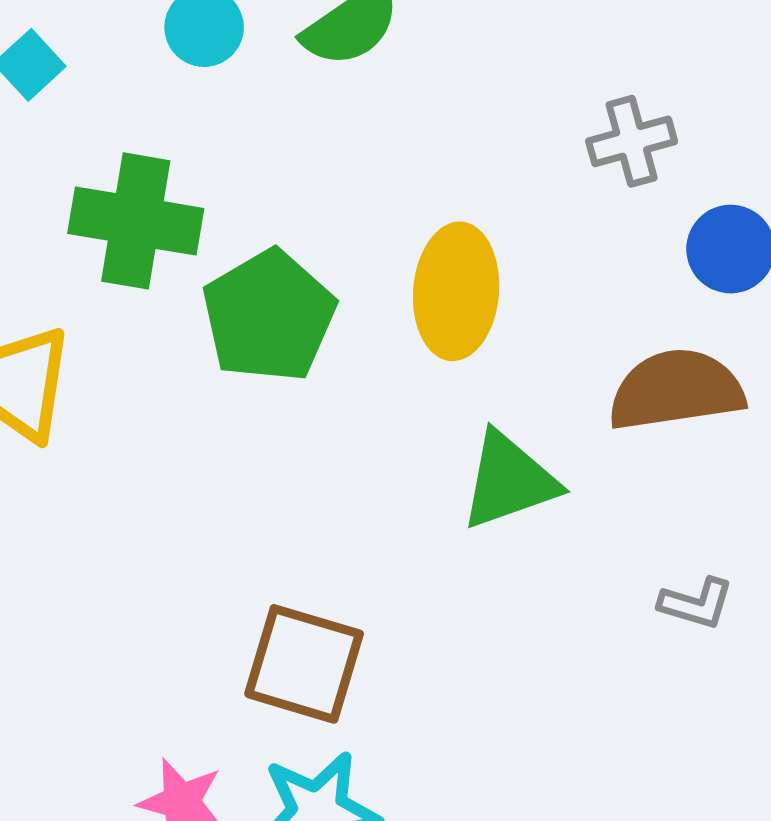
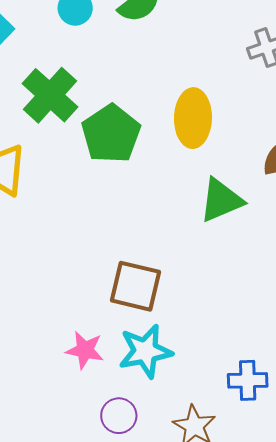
green cross: (136, 221) -> (50, 95), turned 36

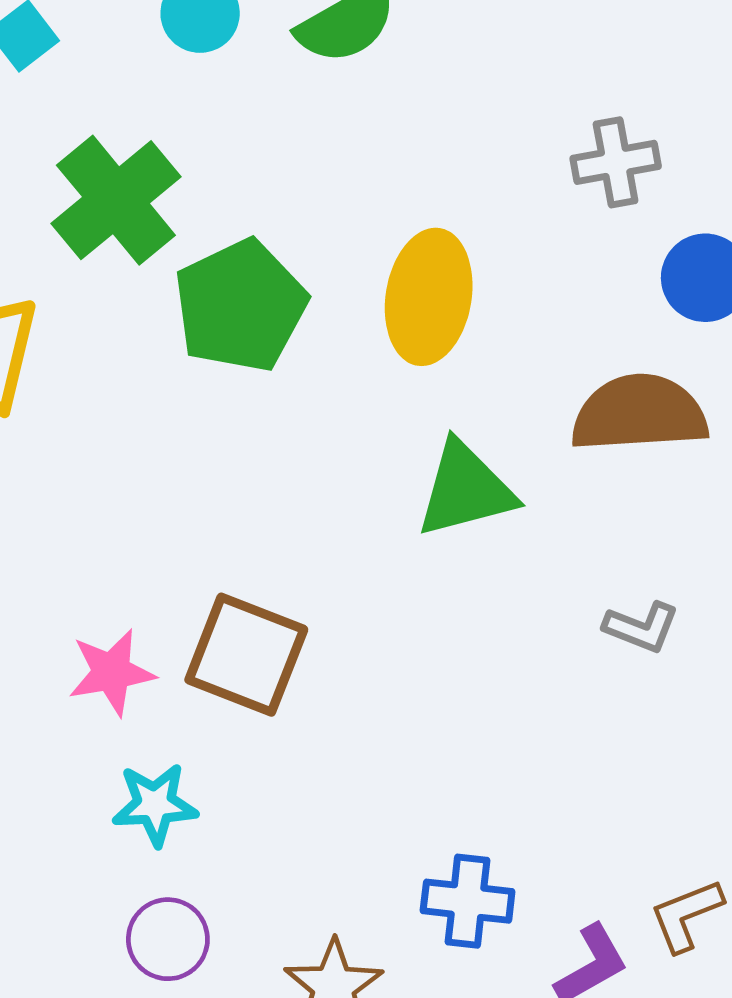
pink star: (85, 350) -> (112, 672), moved, turned -30
cyan star: (145, 351) -> (155, 804), moved, size x0.7

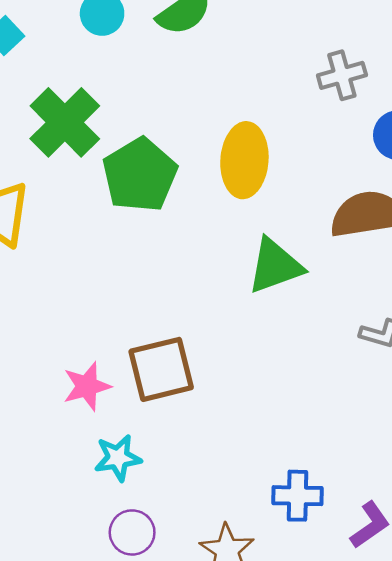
brown square: (246, 655) -> (161, 369), turned -30

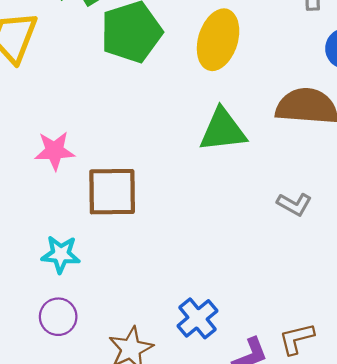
pink star: (87, 386) -> (55, 151), moved
blue cross: (297, 496) -> (197, 318), turned 36

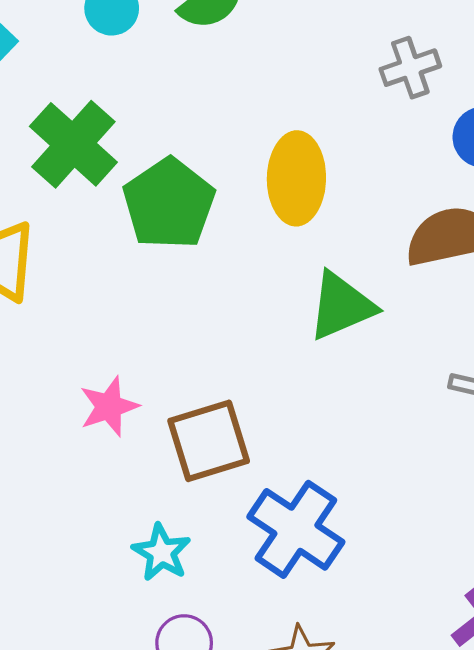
cyan star: (61, 254) -> (161, 552), turned -30
blue cross: (197, 318) -> (296, 529), moved, size x1.5

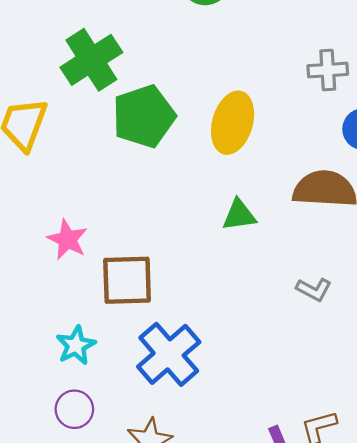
green triangle: (341, 306) -> (239, 215), size x0.7
pink star: (109, 407) -> (67, 239), turned 30

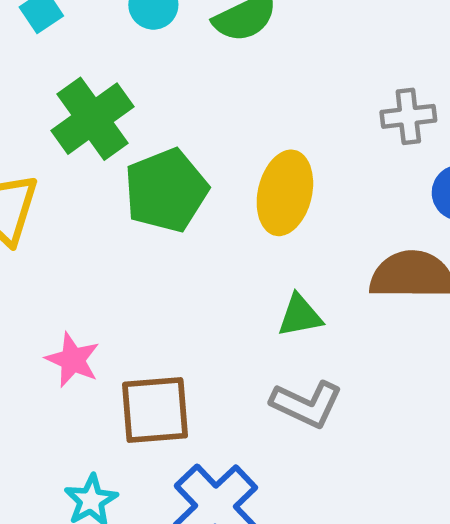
gray L-shape: (314, 289) -> (307, 404), moved, size x1.5

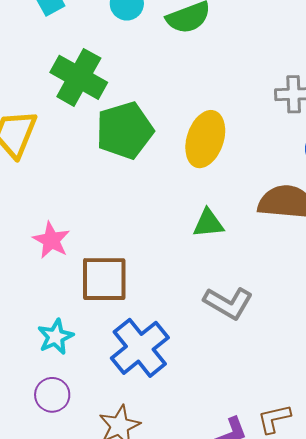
green cross: (92, 119) -> (79, 77), turned -30
gray L-shape: (307, 404) -> (228, 303), moved

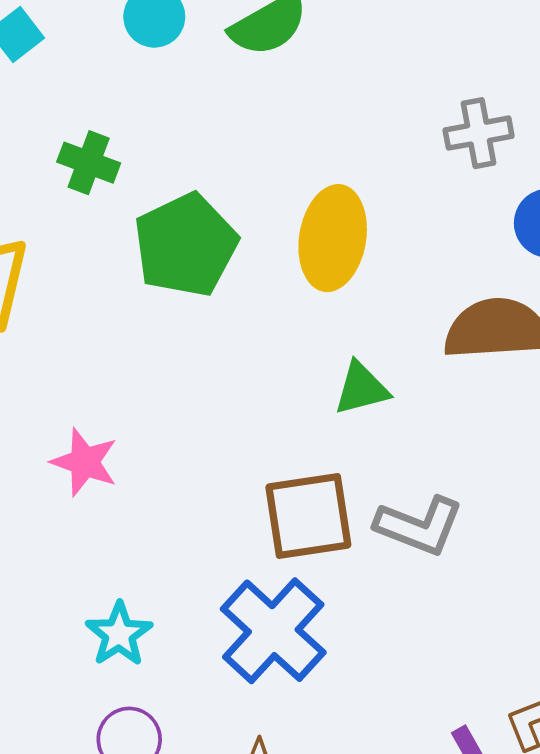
green cross: (79, 77) -> (89, 163), size x0.6
brown square: (104, 279) -> (308, 516), moved

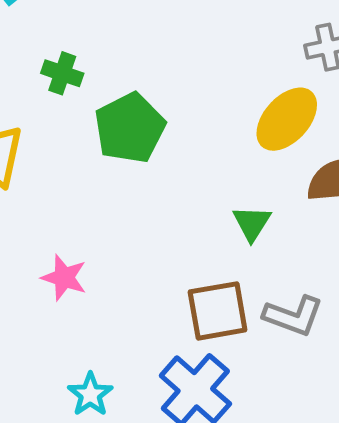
yellow ellipse: (333, 238) -> (287, 119), moved, turned 34
green triangle: (361, 388) -> (252, 223), turned -42

